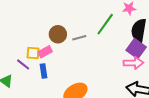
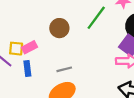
brown circle: (58, 34) -> (59, 28), moved
gray line: (79, 38) -> (64, 69), moved

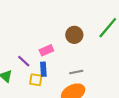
yellow square: (16, 49) -> (36, 80), moved

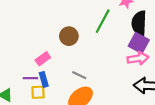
purple line: (24, 61) -> (30, 78), moved, turned -32
gray line: (76, 72) -> (79, 75), turned 48

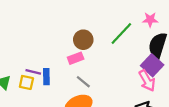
pink arrow: (138, 58) -> (147, 81), turned 54
pink rectangle: (43, 59) -> (76, 58), moved
yellow square: (38, 92) -> (26, 82), moved

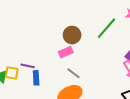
blue rectangle: (46, 77) -> (36, 78), moved
yellow square: (26, 82) -> (12, 73), moved

